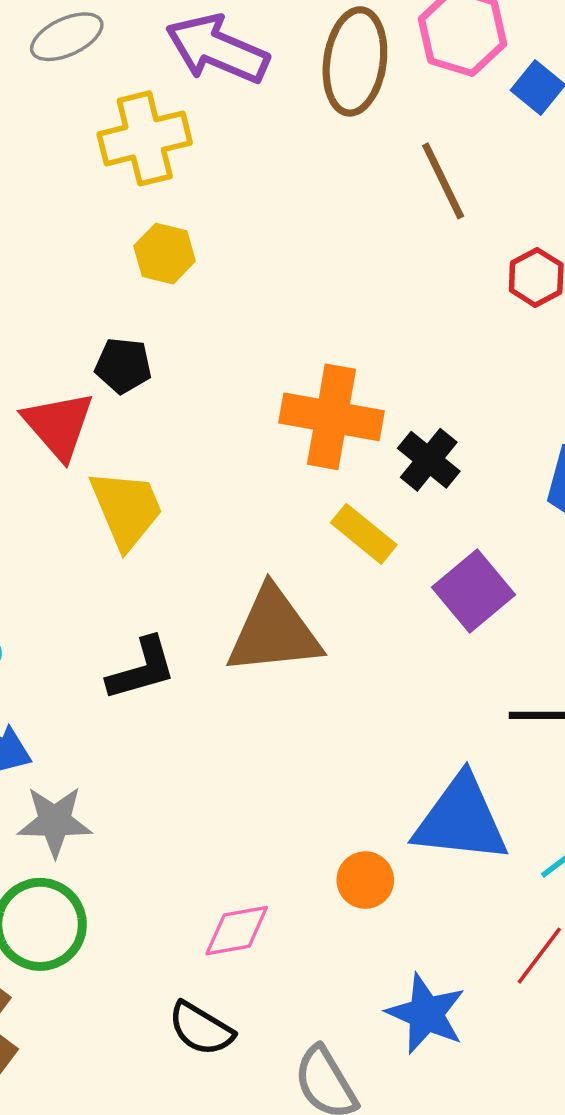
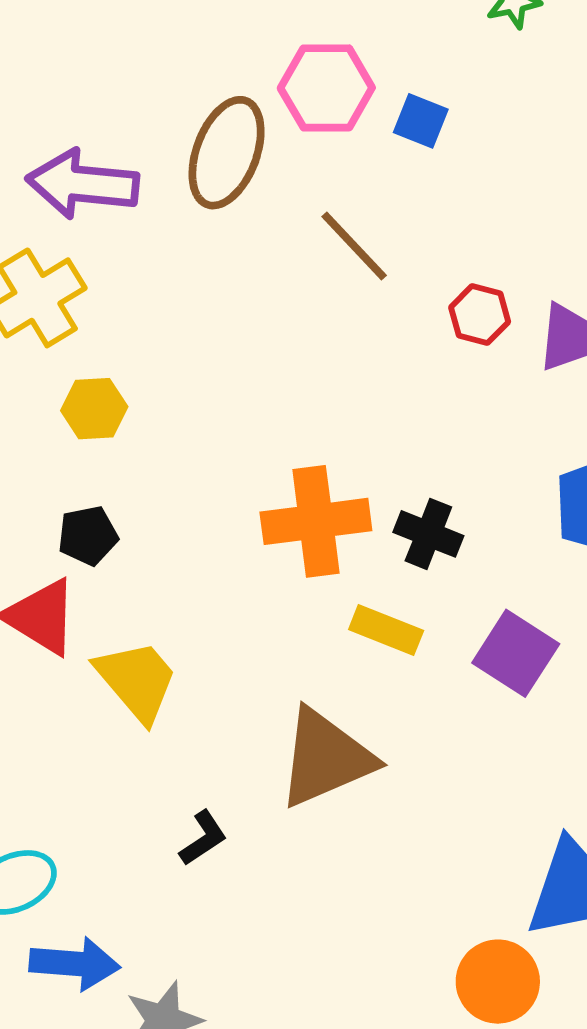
brown ellipse: (355, 61) -> (227, 153), turned 30
black L-shape: (142, 669) -> (203, 838), size x0.7
orange circle: (365, 880) -> (498, 982), size x1.4

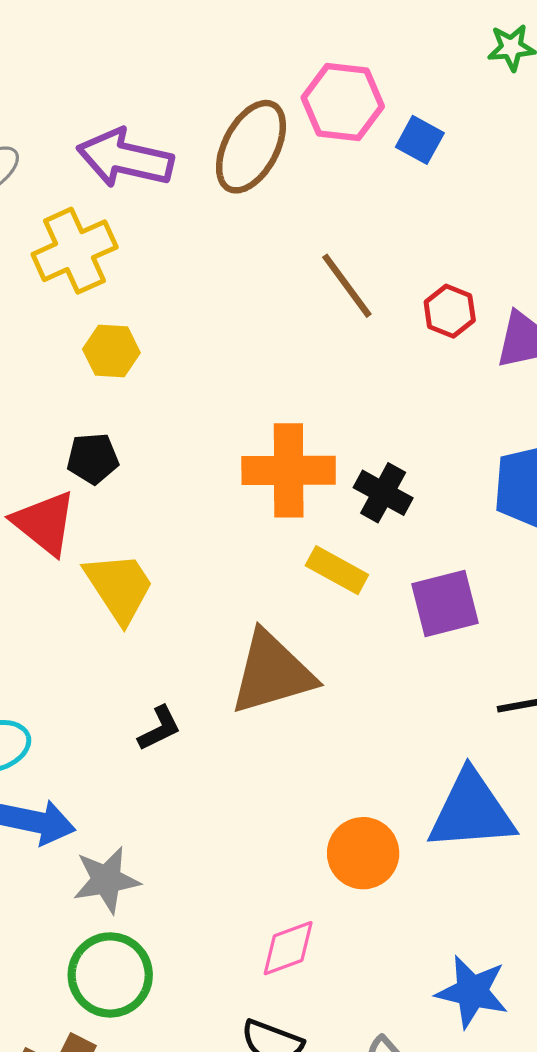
brown line: (354, 246) -> (347, 286), moved
purple square: (516, 653) -> (445, 604), turned 36
orange circle: (498, 982) -> (363, 853), moved

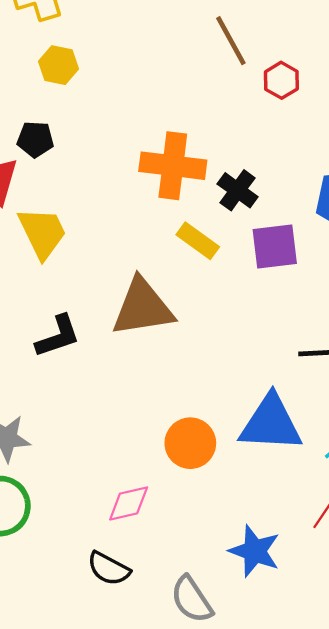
red hexagon: (450, 311) -> (281, 80), moved
purple square: (445, 604) -> (275, 246), moved
black L-shape: (159, 728) -> (58, 336), size x1.4

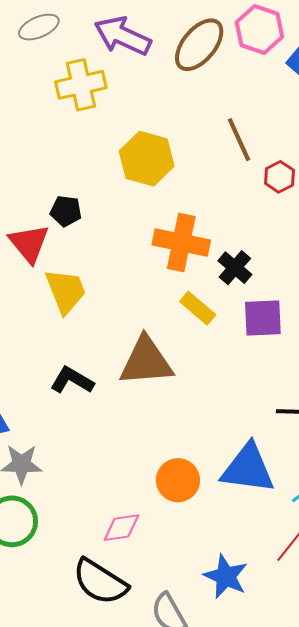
yellow hexagon: (59, 65) -> (147, 159), moved, size x1.6
black L-shape: (58, 336) -> (72, 380), turned -135
black semicircle: (109, 569) -> (100, 582), size x1.5

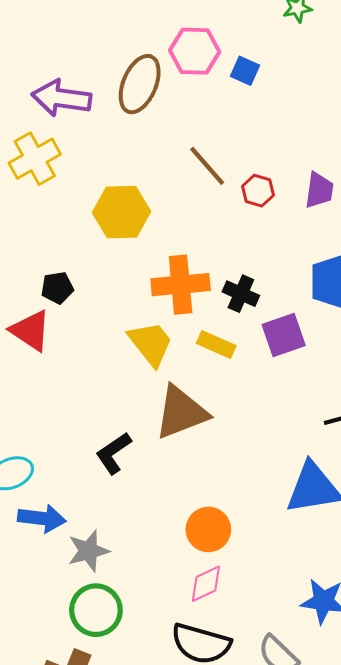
yellow trapezoid: (66, 291) -> (151, 343), moved
black L-shape: (72, 380) -> (114, 453), turned -48
orange circle: (178, 480) -> (208, 529), moved

